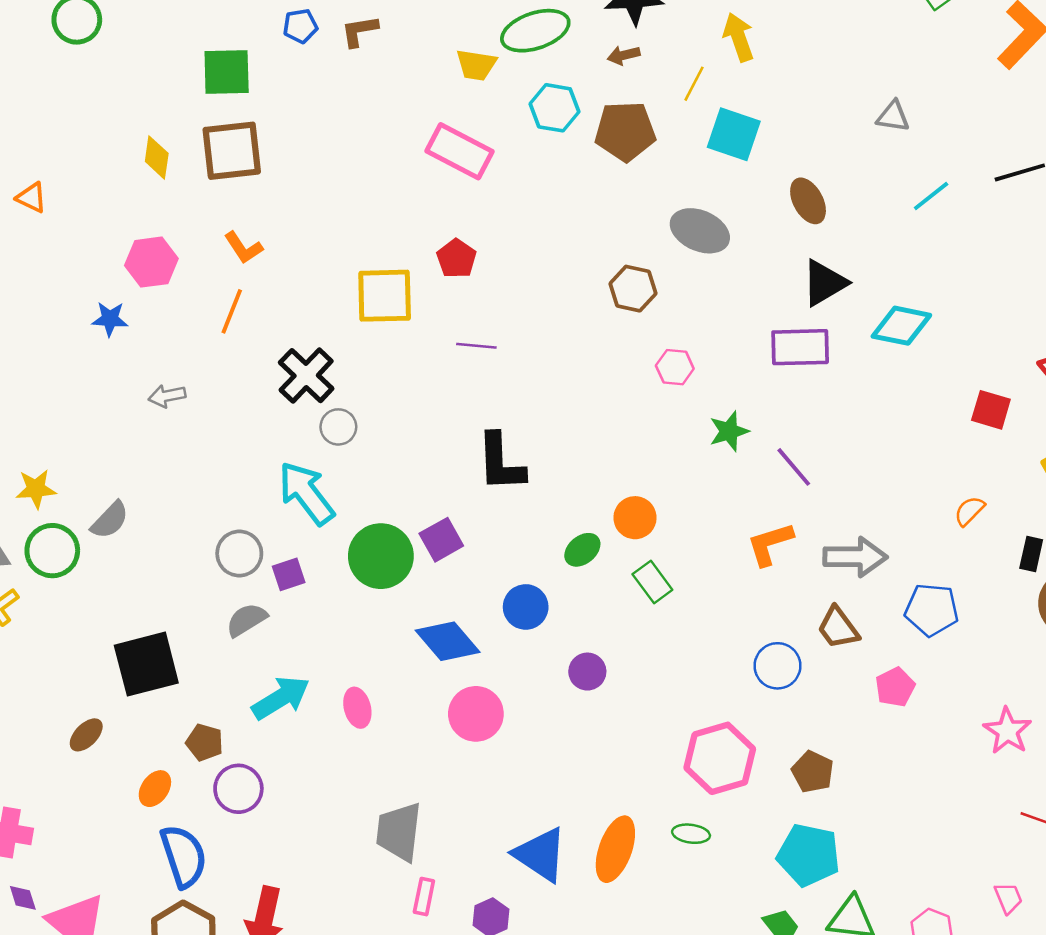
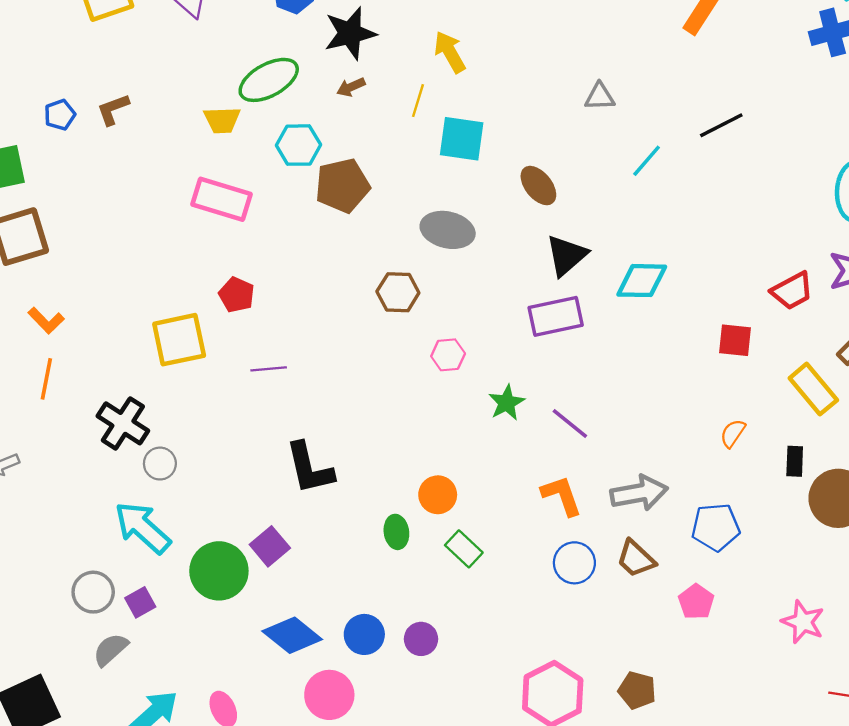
brown pentagon: (625, 131) -> (342, 186), moved
orange L-shape: (770, 544) -> (562, 496), turned 99
green ellipse: (582, 550) -> (396, 532), turned -48
blue circle: (526, 607) -> (364, 634), moved
blue circle: (777, 666) -> (574, 563), moved

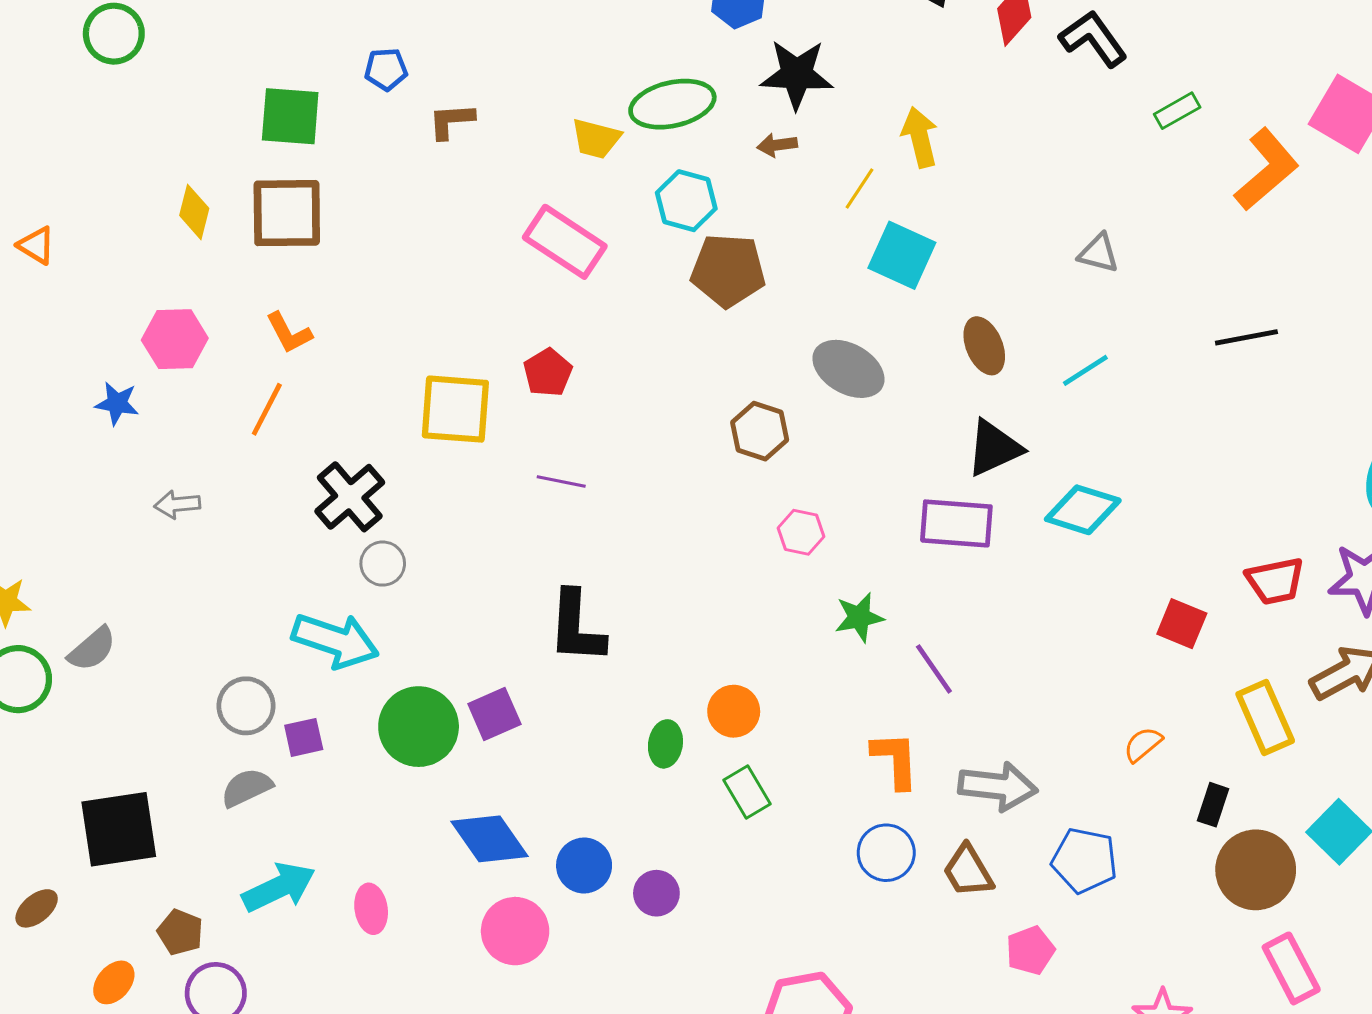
brown L-shape: (113, 109) -> (451, 121), moved
cyan line: (647, 161) -> (1085, 370), moved
cyan arrow: (143, 528) -> (335, 641), turned 140

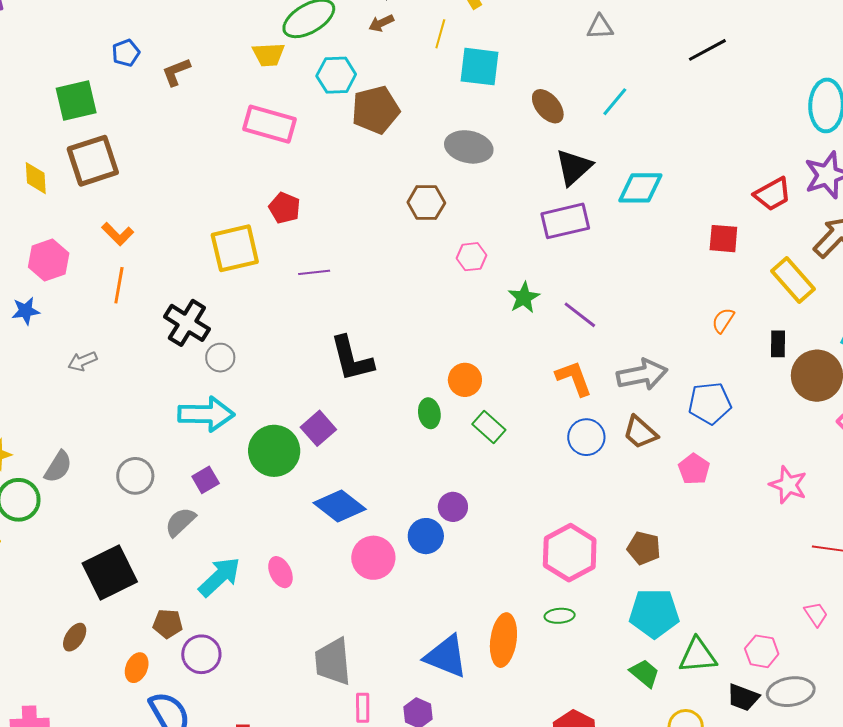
gray circle: (246, 706) -> (135, 476), moved
blue circle: (584, 866) -> (426, 536), moved

